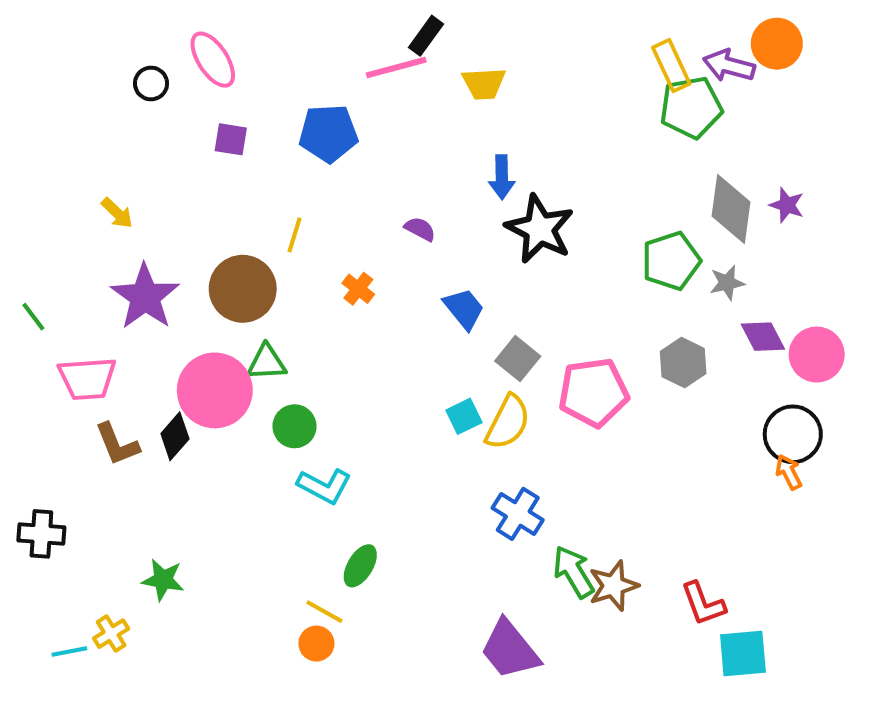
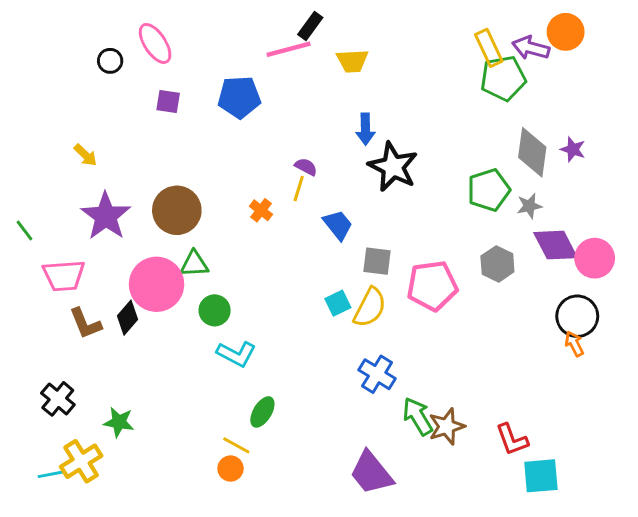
yellow line: (295, 235) -> (299, 189), moved
purple diamond: (763, 337) -> (555, 245), size x1.4
gray square: (518, 359) -> (377, 261), turned -32
black cross: (41, 534) -> (58, 399), moved, turned 36
yellow cross: (111, 634) -> (81, 461), size x1.6

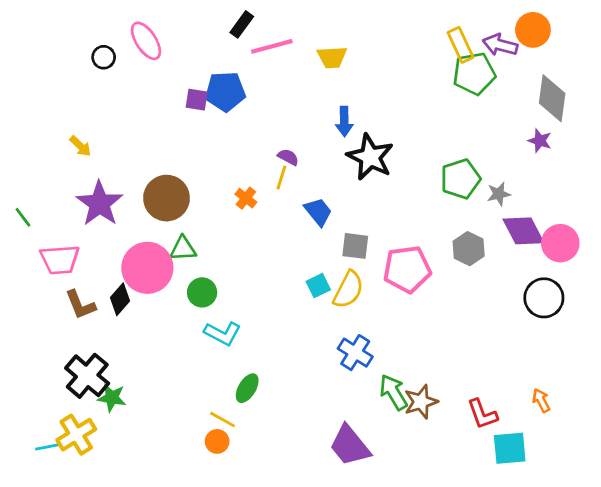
black rectangle: (310, 26) -> (242, 24), moved
purple square: (168, 101) -> (197, 100), moved
gray diamond: (532, 152) -> (552, 98), moved
orange arrow: (574, 344) -> (541, 400), moved
black cross: (58, 399) -> (87, 376), moved, size x1.4

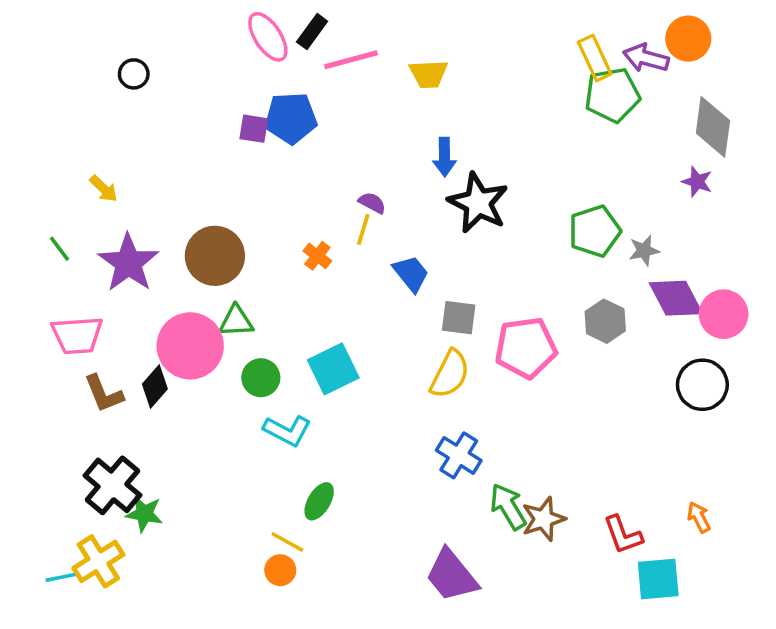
pink ellipse: (146, 41) -> (268, 37), moved
green line: (23, 217) -> (60, 249), moved
cyan square: (318, 286) -> (333, 369), moved, size x1.6

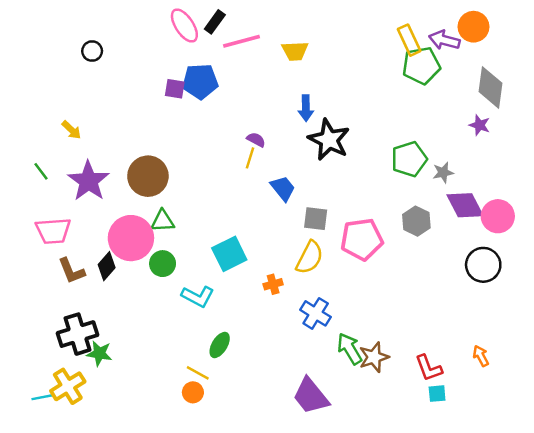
orange cross: (317, 256) -> (273, 284), moved, turned 36
green circle: (261, 378) -> (163, 264), moved
black cross: (112, 485) -> (78, 334), turned 33
cyan square: (658, 579) -> (437, 394), moved, size x0.6

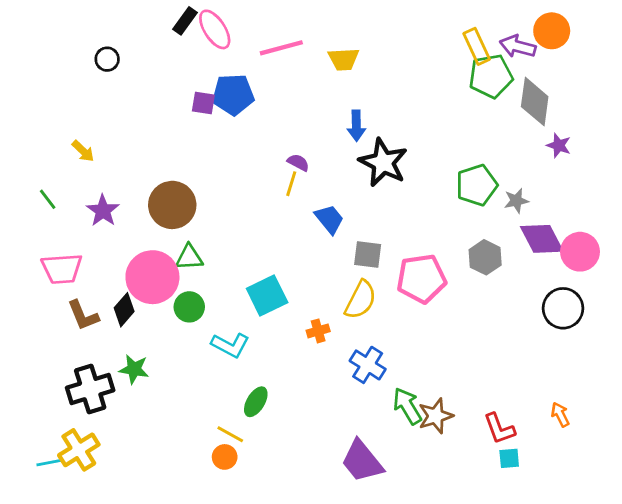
black rectangle: (215, 22) -> (185, 21), moved
gray diamond: (491, 87) -> (535, 102), moved
purple star: (88, 181) -> (103, 211), size x0.7
green star: (99, 353) -> (134, 369), moved

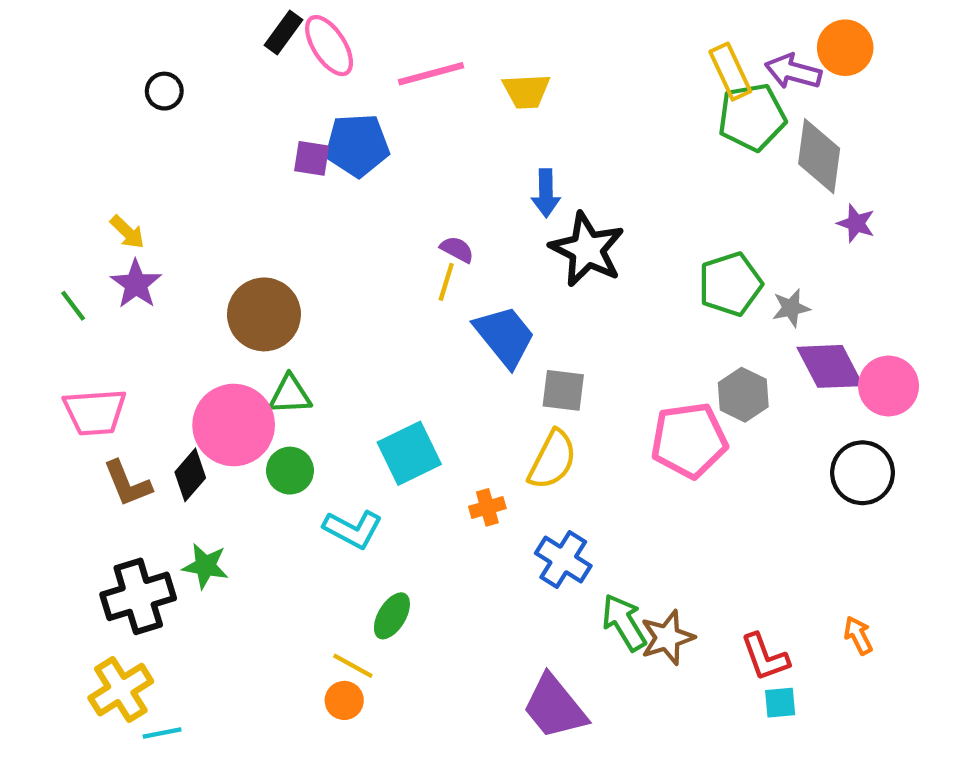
purple star: (103, 211) -> (136, 284), moved
blue trapezoid: (329, 219) -> (505, 336), size x1.4
pink pentagon: (421, 279) -> (689, 440), moved
cyan line: (49, 463) -> (162, 733), moved

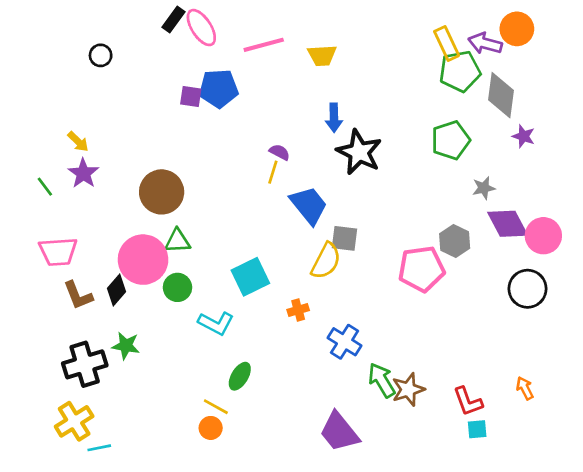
green pentagon: (730, 284) -> (451, 140), moved
yellow semicircle: (552, 460) -> (326, 261), moved

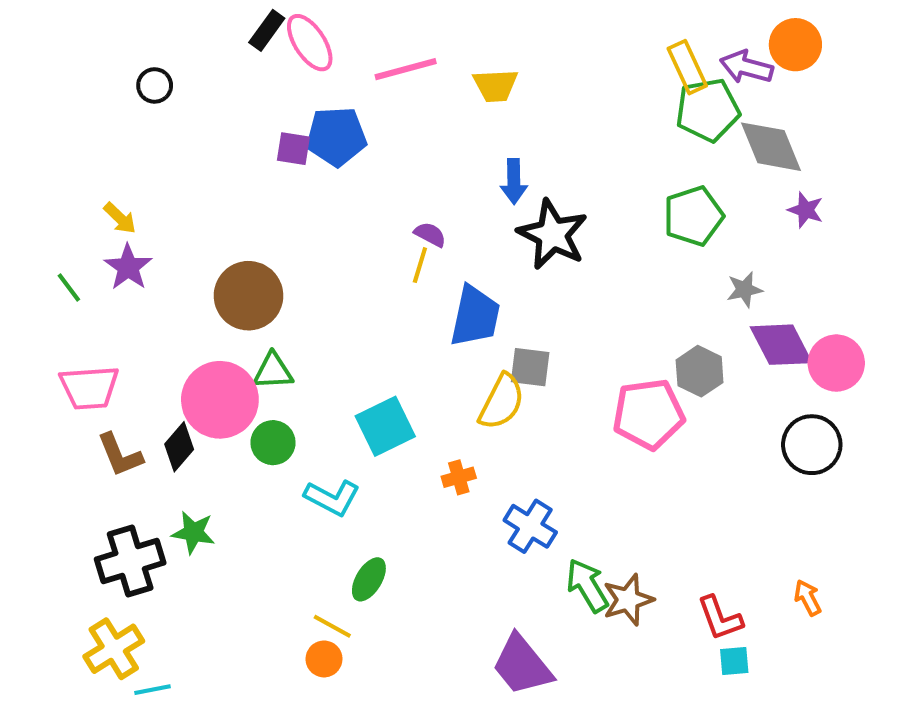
gray diamond: (501, 95) -> (771, 147), turned -30
blue trapezoid: (309, 205) -> (475, 316), turned 51

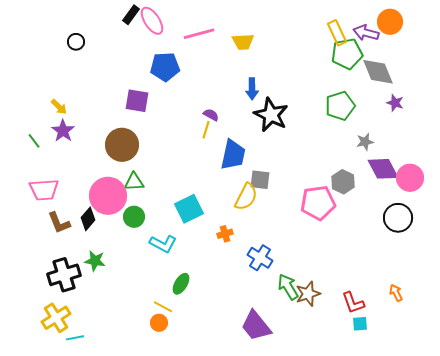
purple square: (293, 149) -> (137, 101), moved, size x1.4

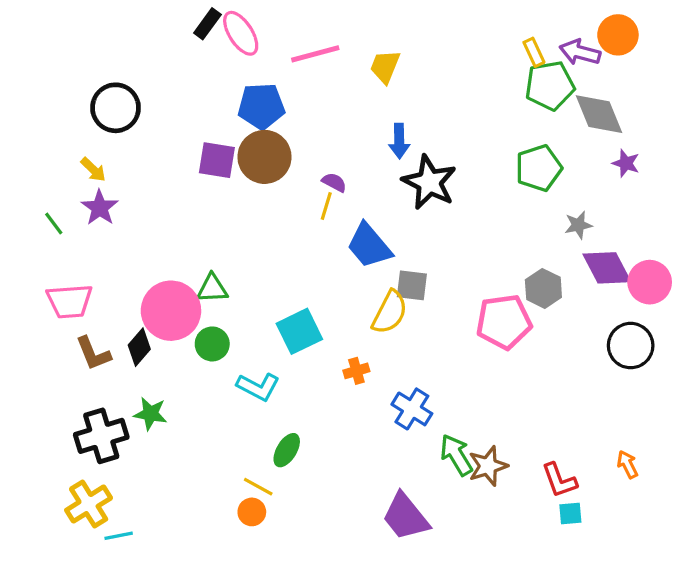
yellow rectangle: (337, 33) -> (534, 52), size x0.7
black circle: (76, 42) -> (116, 108), moved, size x1.8
yellow trapezoid: (243, 42) -> (385, 67), turned 115
brown circle: (122, 145) -> (264, 157), moved
blue trapezoid: (233, 155) -> (369, 246), turned 128

